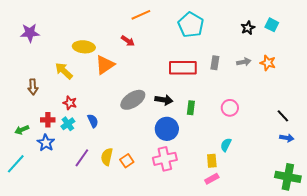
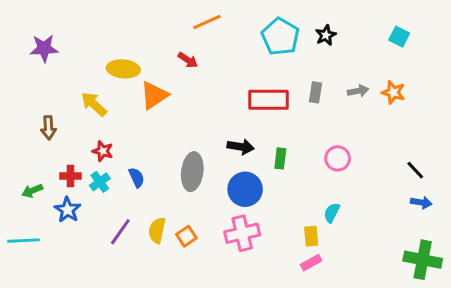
black star: (248, 28) -> (326, 35), moved
gray ellipse: (133, 100) -> (192, 172), moved, turned -50
cyan line: (16, 164) -> (23, 241), turned 45

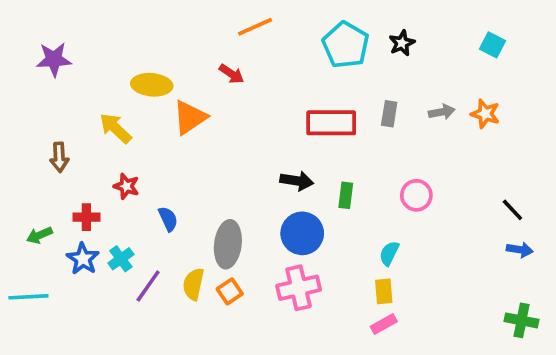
gray ellipse: (192, 172) -> (228, 244), moved
cyan cross: (100, 182) -> (121, 259), moved
cyan semicircle: (332, 213) -> (389, 253), moved
green cross: (423, 260) -> (522, 320), size x0.7

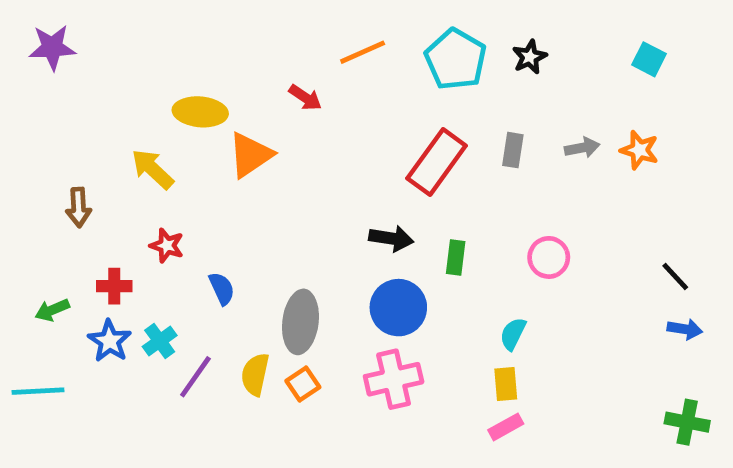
orange line: (255, 27) -> (363, 52), moved
purple star: (54, 59) -> (52, 47), moved
red rectangle: (331, 123) -> (437, 162), turned -54

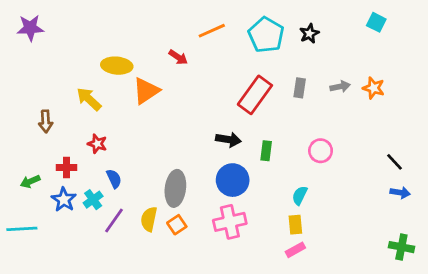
cyan square: (649, 59) -> (376, 22), moved
blue semicircle: (222, 288) -> (114, 179), moved

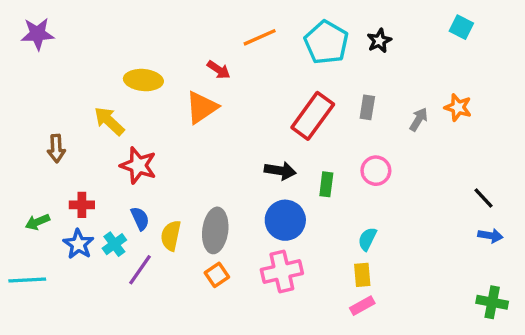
gray arrow: (340, 87) -> (419, 119), moved, turned -48
orange triangle: (146, 91) -> (202, 107), moved
red star: (97, 144) -> (138, 166), moved, size x1.5
pink circle: (321, 151) -> (376, 171), moved
yellow semicircle: (149, 219) -> (171, 236), moved

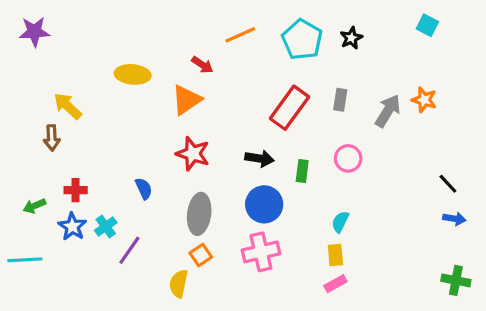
gray arrow: (419, 119) -> (388, 111), size x1.5
yellow arrow: (109, 121) -> (68, 106), moved
red star: (138, 166) -> (193, 154), moved
blue semicircle: (140, 218) -> (144, 189), moved
yellow semicircle: (171, 236) -> (179, 284), moved

